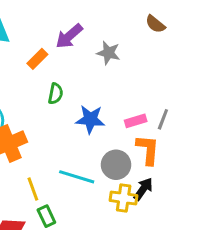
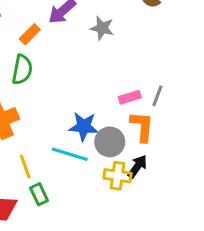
green semicircle: (56, 94) -> (22, 70), moved, size x1.4
blue star: (90, 119) -> (84, 127), moved

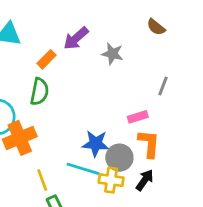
gray line: (157, 96) -> (163, 86), moved
yellow cross: (117, 176) -> (111, 180), moved

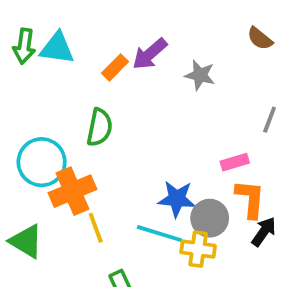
orange rectangle: (46, 59) -> (115, 67), moved
yellow line: (42, 180) -> (96, 228), moved
black arrow: (145, 180) -> (264, 232), moved

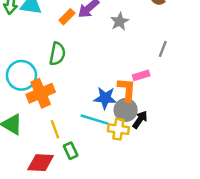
gray star: (200, 75) -> (120, 21), turned 30
orange L-shape: (250, 199) -> (127, 90), moved
yellow line: (96, 228) -> (55, 129), moved
black arrow: (264, 232) -> (140, 120), moved

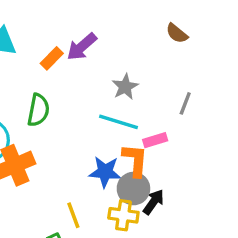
gray star: (120, 21) -> (125, 87), moved
cyan line: (94, 120) -> (118, 122), moved
yellow line: (55, 129) -> (73, 215), moved

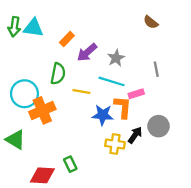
purple arrow: (82, 47) -> (87, 52), moved
gray line: (185, 103) -> (156, 69), turned -32
gray circle: (133, 189) -> (159, 126), moved
yellow line: (73, 215) -> (81, 91), moved, turned -60

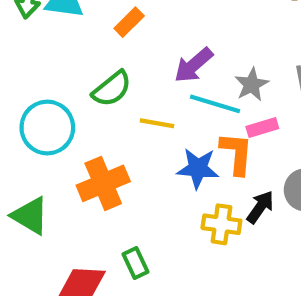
purple arrow: (87, 52) -> (194, 65), moved
gray star: (116, 58) -> (252, 85), moved
green semicircle: (58, 74) -> (112, 89), turned 40
orange cross: (42, 110) -> (103, 183), moved

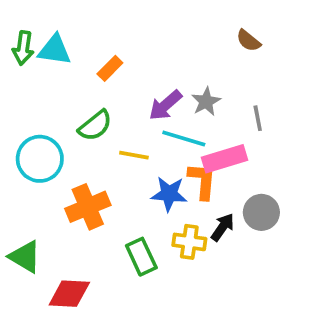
gray star: (252, 85) -> (206, 102), moved
pink rectangle: (262, 128) -> (224, 159), size x1.6
green triangle: (30, 216) -> (25, 257), moved
green rectangle: (135, 263) -> (141, 257), moved, size x1.4

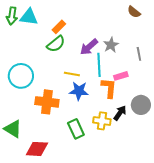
green semicircle: (95, 126) -> (56, 44), moved
cyan line: (184, 139) -> (99, 65), turned 70
pink rectangle: (224, 159) -> (121, 76), size x0.6
blue star: (169, 194) -> (79, 91), moved
orange cross: (88, 207) -> (47, 102), turned 30

